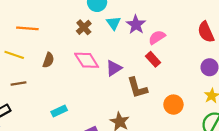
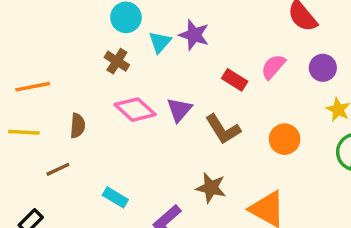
cyan triangle: (114, 23) -> (160, 42), turned 32
pink semicircle: (157, 37) -> (273, 67), moved
brown line: (19, 84) -> (58, 169), moved
cyan rectangle: (59, 111) -> (115, 197), turned 72

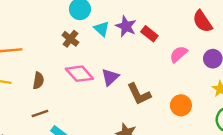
cyan triangle: (160, 42) -> (102, 29), turned -35
red rectangle: (235, 80) -> (149, 34), moved
brown line: (58, 169) -> (40, 113), moved

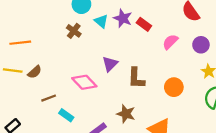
pink diamond: (79, 74) -> (84, 82), moved
brown semicircle: (38, 81) -> (35, 72), moved, turned 40
brown L-shape: (139, 94) -> (136, 78), turned 30

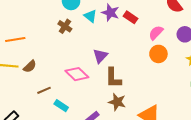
brown L-shape: (136, 78) -> (113, 78), moved
orange circle: (174, 87) -> (158, 54), moved

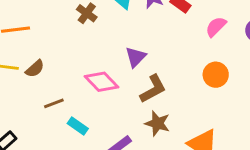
orange circle: (158, 54) -> (216, 75), moved
brown L-shape: (113, 78) -> (153, 89), turned -120

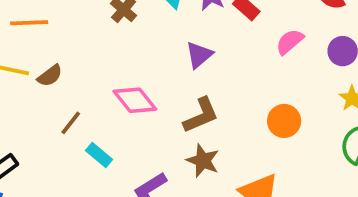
purple triangle: (136, 57) -> (199, 55), moved
orange circle: (216, 75) -> (284, 121), moved
brown line: (54, 103) -> (71, 123), turned -36

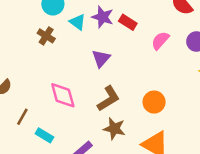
pink diamond: (135, 100) -> (63, 95), turned 32
orange circle: (284, 121) -> (154, 102), moved

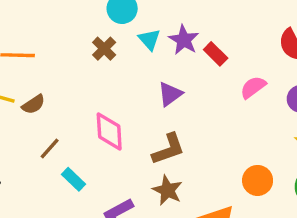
orange circle: (154, 102) -> (258, 180), moved

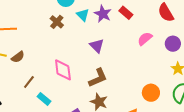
red rectangle: (216, 54) -> (126, 13), moved
purple triangle: (170, 94) -> (97, 46), turned -35

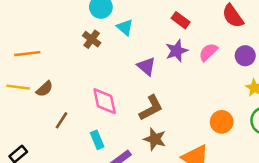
purple star: (103, 14) -> (177, 51), moved, turned 30
cyan rectangle: (44, 99) -> (97, 140), moved, turned 32

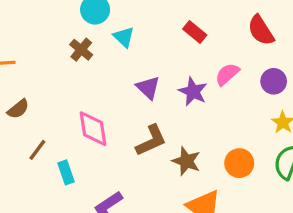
purple star: (177, 51) -> (193, 92), moved, turned -30
brown star: (155, 139) -> (186, 161), moved
cyan rectangle: (97, 140) -> (66, 172), moved

